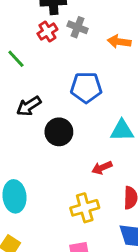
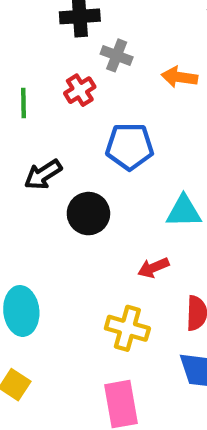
red cross: (47, 32) -> (80, 90), moved
green line: (16, 59) -> (23, 103), turned 42
yellow cross: (85, 208) -> (127, 328), turned 32

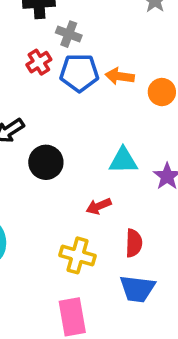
orange arrow: (179, 77) -> (120, 76), moved
blue pentagon: (130, 146) -> (79, 73), moved

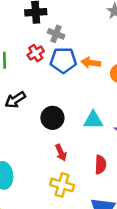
black circle: (46, 162) -> (52, 118), moved
red arrow: (99, 206) -> (61, 153), moved, turned -91
red semicircle: (134, 243) -> (100, 165), moved

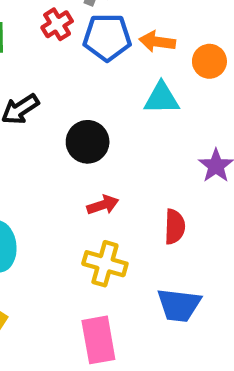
cyan triangle: (93, 120) -> (162, 98), moved
red arrow: (61, 153) -> (103, 205), turned -84

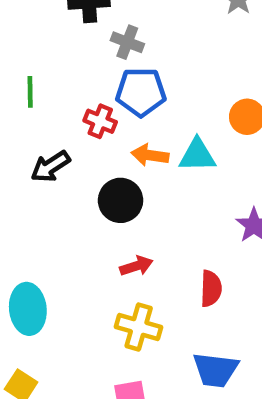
red cross: (57, 24) -> (100, 121), moved, turned -36
orange arrow: (157, 42) -> (150, 155), moved

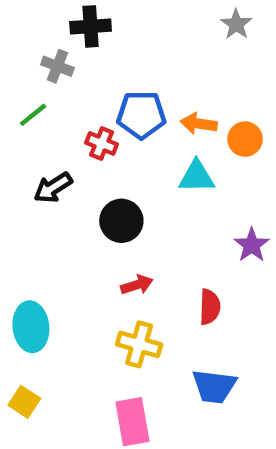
gray cross: (127, 42) -> (57, 66), moved
green line: (30, 92) -> (33, 115), turned 52
orange arrow: (150, 155) -> (199, 124), moved

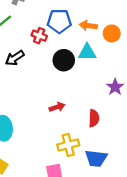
black circle: (121, 221) -> (64, 60), moved
yellow cross: (139, 344) -> (68, 145), moved, turned -30

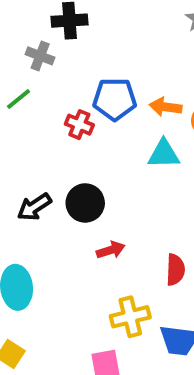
black arrow: (15, 58) -> (34, 207), moved
black circle: (64, 60) -> (85, 203), moved

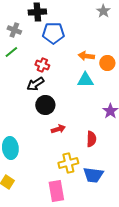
gray cross: (40, 56) -> (14, 30), moved
blue pentagon: (115, 99) -> (53, 33), moved
black arrow: (34, 207) -> (35, 84), moved

